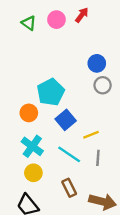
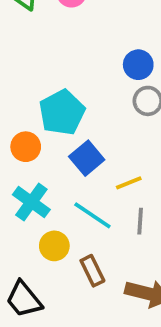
yellow circle: (33, 173) -> (54, 246), moved

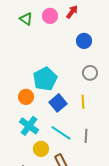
blue circle: (138, 65) -> (84, 41), moved
yellow line: (129, 183) -> (83, 102), moved, turned -72

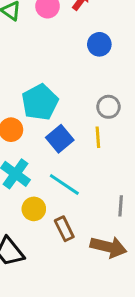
gray circle: (90, 73) -> (108, 107), moved
gray line: (86, 136) -> (121, 206), moved

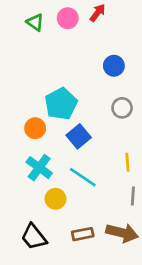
blue circle: (99, 44) -> (114, 66), moved
yellow line: (98, 137) -> (127, 162), moved
brown rectangle: (64, 229) -> (83, 234), moved, turned -75

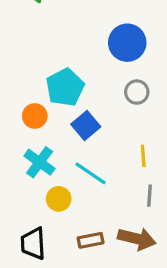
blue circle: (114, 66) -> (127, 43), size x1.5
black trapezoid: (34, 237) -> (33, 244), turned 36

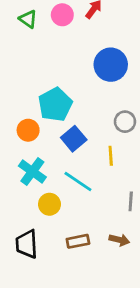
gray circle: (137, 92) -> (125, 122), moved
yellow line: (143, 156) -> (111, 156), moved
brown arrow: (137, 239) -> (119, 240), size x0.6

